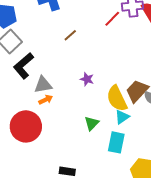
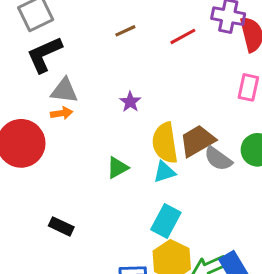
red line: (112, 19) -> (183, 36), moved
cyan rectangle: (116, 142) -> (166, 221), moved

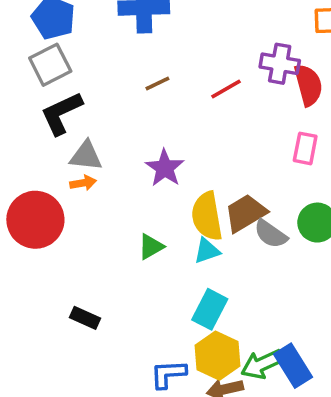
purple star: (130, 102) -> (165, 168), size x1.5

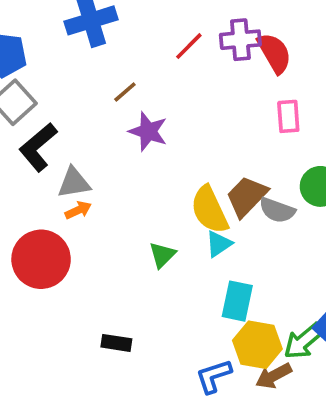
red line: (226, 89) -> (189, 46), moved
purple star: (165, 168) -> (148, 131), moved

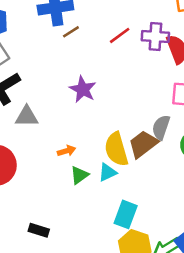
brown line: (125, 92) -> (71, 32), moved
orange arrow: (78, 210) -> (66, 151), moved
gray semicircle: (277, 210) -> (161, 127), moved, turned 80
cyan triangle: (219, 244) -> (107, 172), moved

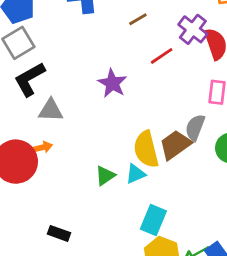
brown line: (71, 32) -> (138, 19), moved
red line: (120, 35) -> (162, 56), moved
purple cross: (155, 36) -> (193, 29), turned 32
orange arrow: (66, 151) -> (43, 147), moved

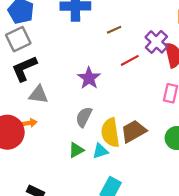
gray semicircle: (195, 127) -> (84, 117), moved

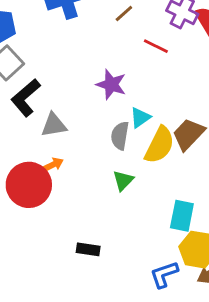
red line: (130, 60) -> (156, 46), turned 72
yellow semicircle: (110, 133) -> (160, 145), turned -128
cyan triangle: (100, 151) -> (140, 118), moved

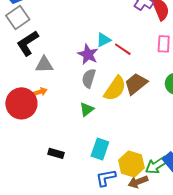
red line: (156, 46) -> (123, 49), moved
purple star: (111, 84) -> (88, 54), moved
cyan triangle: (140, 118) -> (104, 40), moved
cyan rectangle: (182, 216) -> (100, 149), moved

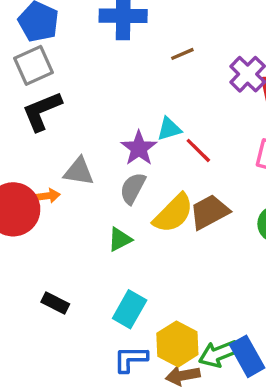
gray triangle: (44, 65) -> (79, 171), moved

